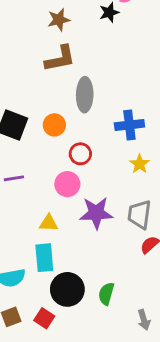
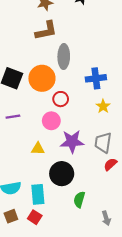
orange circle: (54, 125) -> (42, 78), size x1.6
cyan rectangle: (44, 258) -> (38, 194), moved
black circle: (67, 289) -> (62, 174), moved

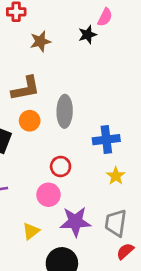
brown L-shape: (46, 31) -> (26, 88), moved
orange circle: (42, 78) -> (30, 121), moved, size x0.6
yellow triangle: (38, 149) -> (31, 231), turned -40

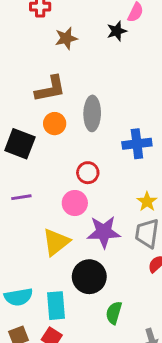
yellow star: (116, 176) -> (147, 202), moved
yellow triangle: (31, 231) -> (56, 242), size x1.5

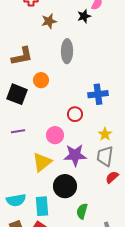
brown L-shape: (50, 89) -> (22, 56), moved
gray ellipse: (92, 113) -> (67, 51), moved
red circle: (88, 173) -> (75, 114), moved

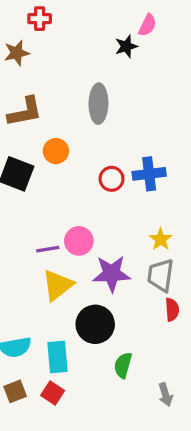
brown star: (49, 21) -> (17, 53), moved
red circle: (75, 114) -> (112, 179), moved
purple line: (18, 131) -> (48, 249), moved
red semicircle: (112, 177) -> (172, 310), turned 128

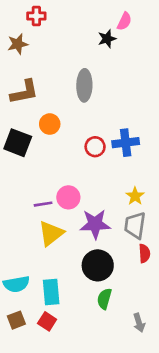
black circle: (95, 324) -> (98, 265), moved

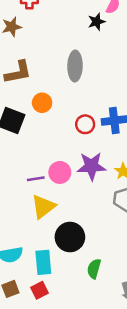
purple star: (95, 224) -> (91, 166), moved
black circle: (98, 265) -> (70, 237), moved
red square: (47, 321) -> (40, 290), turned 30

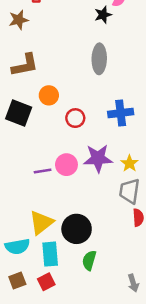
gray ellipse: (75, 66) -> (99, 59), moved
red circle: (85, 124) -> (75, 118), moved
yellow triangle: (43, 207) -> (41, 223), moved
green semicircle: (94, 269) -> (89, 260), moved

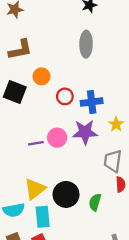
blue cross: (121, 113) -> (92, 102), moved
yellow star: (129, 163) -> (116, 124), moved
green semicircle: (89, 260) -> (95, 202), moved

